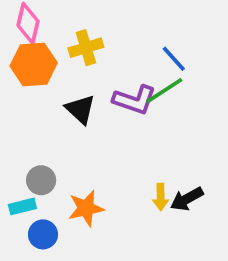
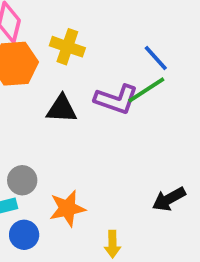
yellow cross: (86, 48) -> (67, 47), turned 36
black triangle: (80, 109) -> (62, 109), turned -40
yellow arrow: (161, 197) -> (112, 244), moved

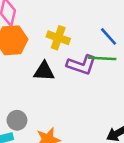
yellow cross: (67, 47) -> (58, 38), moved
green line: (146, 90) -> (102, 58), turned 36

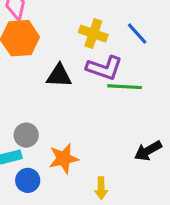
yellow cross: (58, 38) -> (93, 34), moved
green line: (102, 58) -> (125, 87), moved

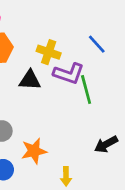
yellow cross: (93, 34) -> (49, 52), moved
green line: (125, 87) -> (86, 90), turned 72

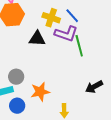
blue line: (97, 44) -> (72, 16), moved

